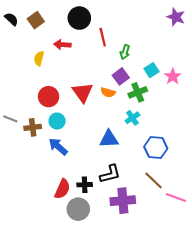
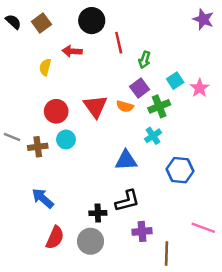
blue arrow: (58, 146) -> (43, 198), moved
brown line: (154, 180) -> (167, 253), moved, turned 48
red semicircle: (62, 189) -> (55, 238), moved
purple cross: (123, 201) -> (142, 231), size x0.7

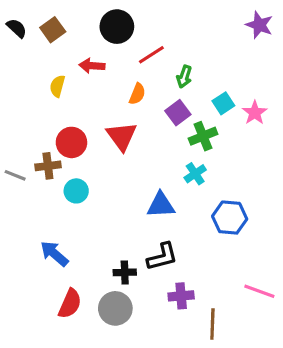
red line: (119, 43) -> (151, 55), turned 70
orange semicircle: (125, 106) -> (137, 94), moved, turned -84
cyan circle: (66, 139) -> (76, 191), moved
brown cross: (38, 147) -> (48, 166), moved

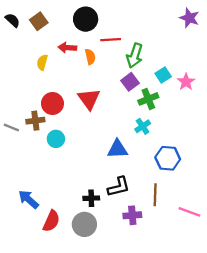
red line: (151, 55) -> (111, 40), turned 30
green arrow: (184, 77) -> (135, 56), size x1.5
orange semicircle: (137, 94) -> (90, 57), moved, turned -35
blue arrow: (54, 254) -> (29, 199), moved
brown line: (212, 324) -> (155, 195), moved

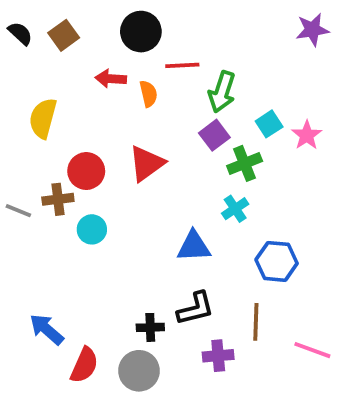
purple star: (189, 18) -> (312, 30), turned -30
yellow semicircle: (42, 62) -> (43, 118), moved, size x1.5
red triangle: (89, 99) -> (147, 163), turned 30

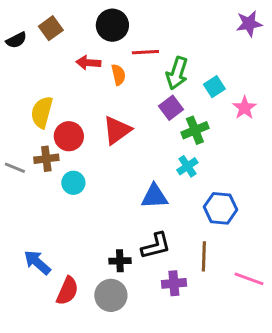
black semicircle: (20, 33) -> (16, 40), moved, turned 110
yellow semicircle: (43, 118) -> (42, 112), moved
cyan square: (269, 124) -> (214, 87), moved

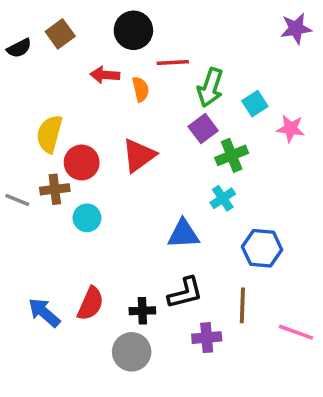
pink star: (245, 108) -> (291, 129), turned -30
red semicircle: (67, 291) -> (91, 304), moved

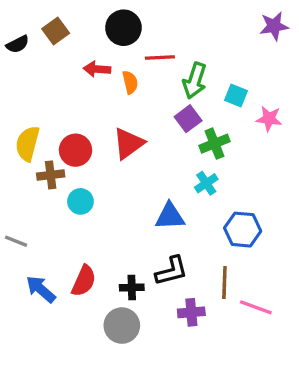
cyan square: (255, 104) -> (236, 96), turned -35
yellow semicircle: (49, 134) -> (28, 144), moved
gray line: (17, 200) -> (16, 241), moved
pink line: (296, 332) -> (256, 307), moved

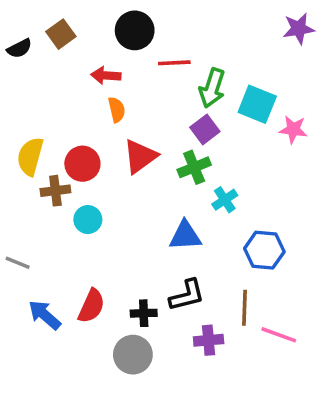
orange semicircle: (130, 82) -> (117, 110), moved
cyan square: (236, 96) -> (257, 104), size x1.5
green cross: (214, 144) -> (194, 167), moved

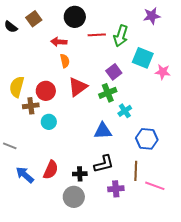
purple star: (299, 29) -> (152, 16), moved
black semicircle: (19, 48) -> (11, 27), turned 64
green arrow: (212, 88) -> (121, 36), moved

